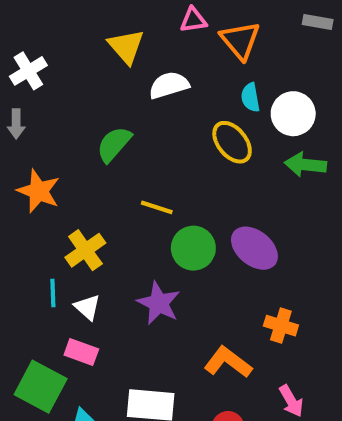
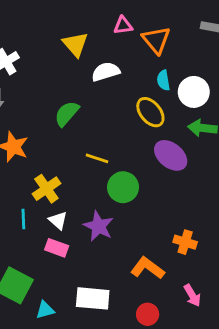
purple ellipse: (254, 248) -> (171, 155), moved
white triangle: (87, 307) -> (58, 220), moved
pink rectangle: (81, 352) -> (57, 248), moved

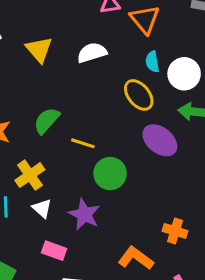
yellow triangle: (75, 44) -> (39, 50), moved
green semicircle: (67, 114) -> (47, 121), moved
pink rectangle: (57, 248) -> (54, 251), moved

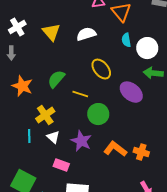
yellow ellipse: (139, 95) -> (101, 69), moved
orange L-shape: (136, 258) -> (115, 149), moved

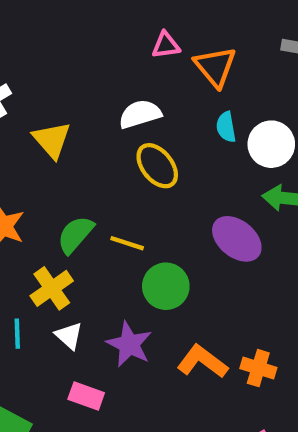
yellow triangle: (51, 32) -> (52, 140), moved
yellow ellipse: (101, 69) -> (157, 166), moved
green semicircle: (56, 79) -> (75, 235), moved

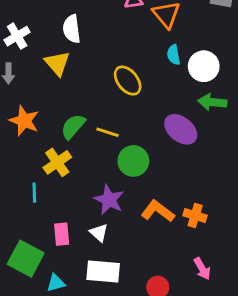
white semicircle: (140, 114) -> (72, 29), moved, turned -80
white triangle: (69, 336) -> (99, 233), moved
pink rectangle: (86, 396) -> (62, 234), moved, turned 65

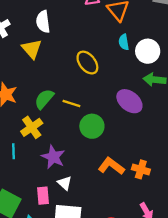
purple star: (109, 200) -> (53, 157), moved
pink rectangle: (62, 234) -> (43, 196), moved

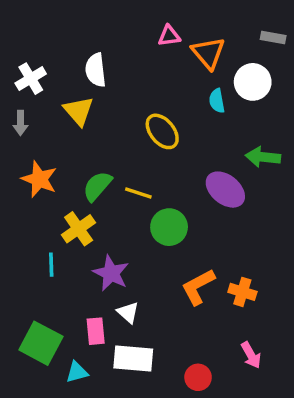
white circle: (148, 51) -> (253, 82), moved
orange L-shape: (111, 166) -> (198, 287), turned -65

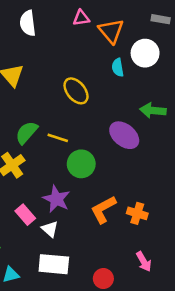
white semicircle: (96, 70) -> (28, 23), moved
purple star: (111, 273) -> (56, 199), moved
pink rectangle: (96, 331) -> (25, 215), moved, turned -36

